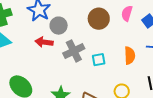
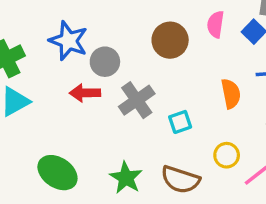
cyan square: (99, 60) -> (180, 122), moved

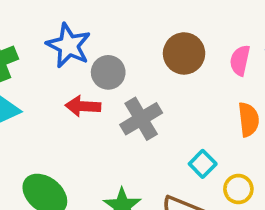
pink semicircle: (216, 24) -> (240, 60), moved
cyan square: (180, 122) -> (203, 164), moved, turned -30

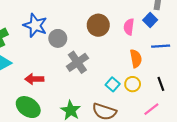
red arrow: (83, 106) -> (34, 79), moved
yellow circle: (238, 189) -> (133, 84), moved

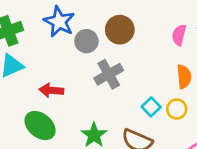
brown circle: (98, 25) -> (120, 30), moved

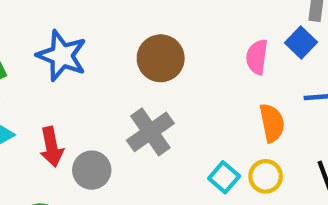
gray circle: (86, 41) -> (92, 170), moved
red arrow: (51, 90) -> (51, 147), moved, turned -100

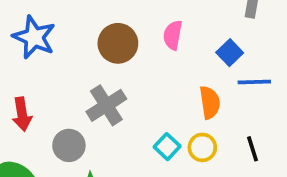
blue square: (301, 43) -> (230, 53), moved
pink semicircle: (257, 57) -> (173, 35), moved
gray circle: (92, 170) -> (69, 145), moved

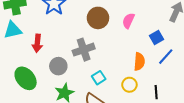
blue line: (254, 82) -> (166, 57), turned -60
cyan square: (167, 147) -> (99, 78), moved

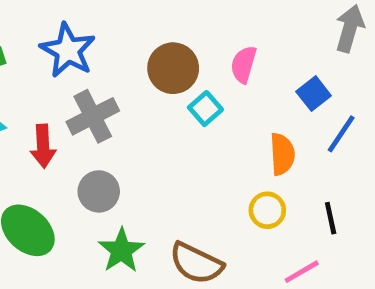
gray cross: (84, 50) -> (93, 116), moved
cyan square: (99, 78) -> (205, 109), moved

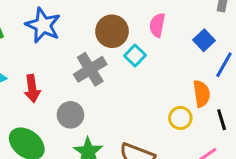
gray cross: (93, 116) -> (90, 69), moved
orange semicircle: (282, 154) -> (202, 94), moved

